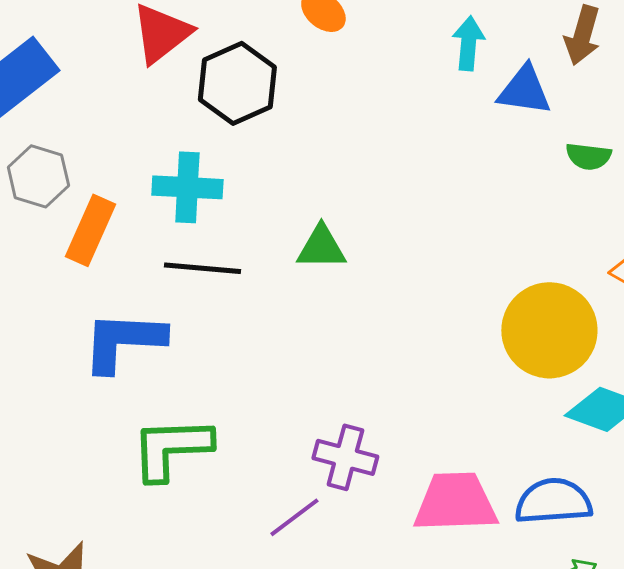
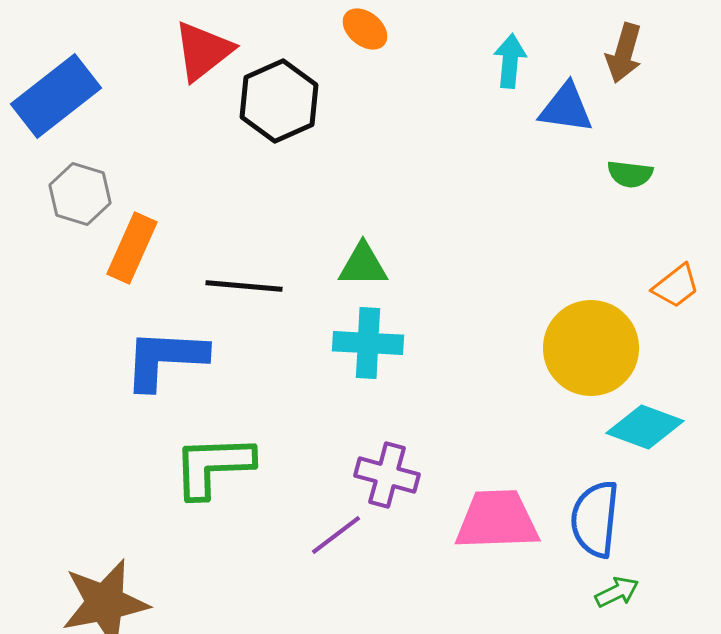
cyan cross: (187, 187) -> (368, 343), moved
blue semicircle: (553, 501) -> (595, 519), turned -80

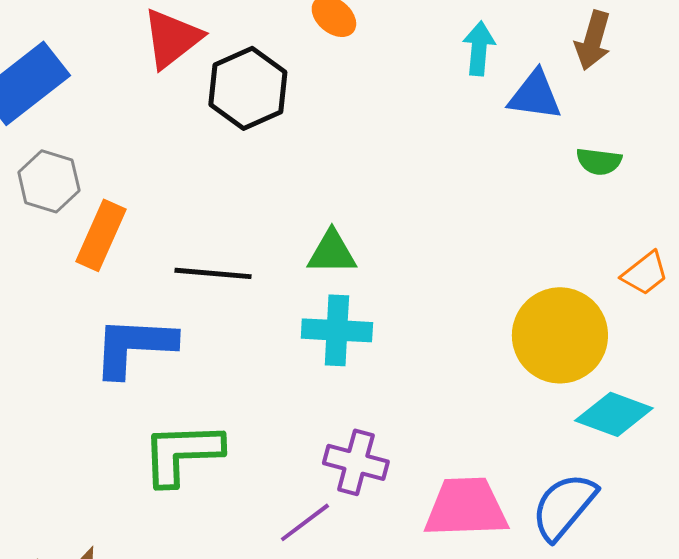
blue semicircle: (595, 519) -> (564, 506), turned 34

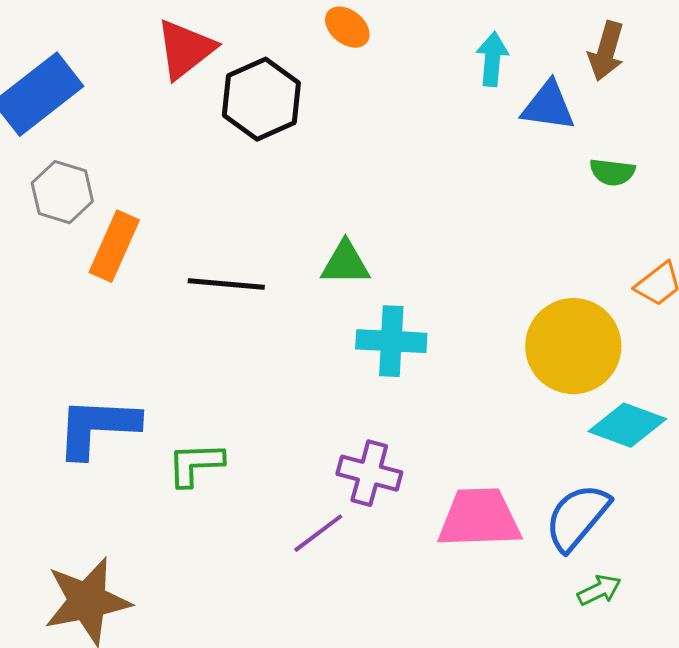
cyan cross: (337, 330) -> (391, 341), moved
blue L-shape: (134, 346) -> (97, 427), moved
green L-shape: (182, 453) -> (195, 464), size x0.7

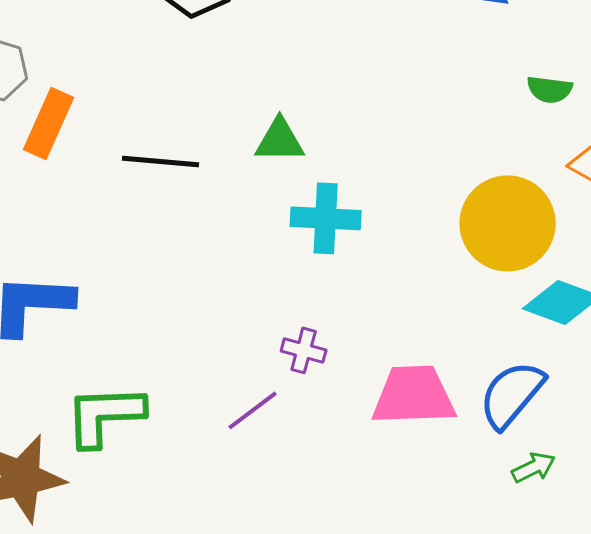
green semicircle: (612, 172) -> (550, 89), moved
green L-shape: (195, 464) -> (105, 415), moved, size x1.4
purple cross: (369, 473) -> (304, 350), size x0.7

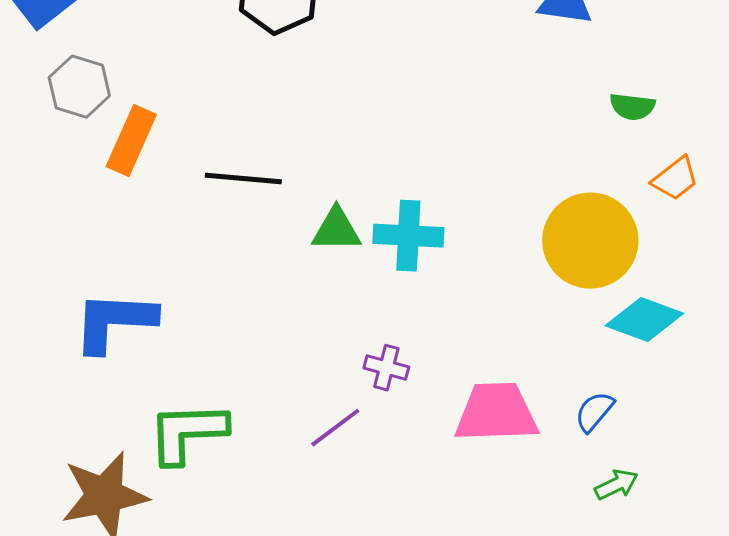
green triangle: (280, 140) -> (336, 230), moved
blue semicircle: (512, 394) -> (594, 412), size x0.6

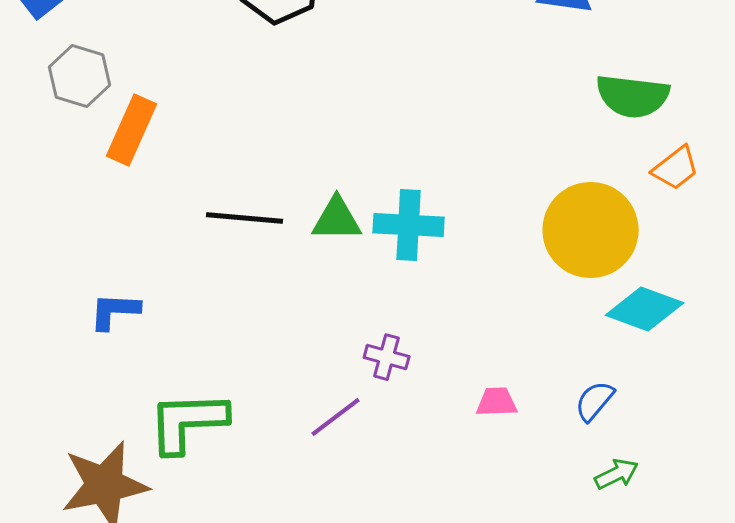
green semicircle: (632, 107) -> (633, 96), size x1.6
black line: (243, 179) -> (245, 218), moved
blue L-shape: (114, 322) -> (115, 311), size x0.6
pink trapezoid: (496, 413) -> (497, 402), size x0.5

